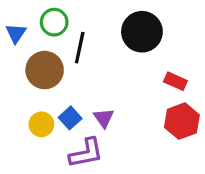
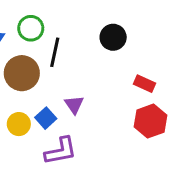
black circle: (142, 32) -> (113, 37), size x0.7
purple triangle: (104, 118) -> (74, 105), moved

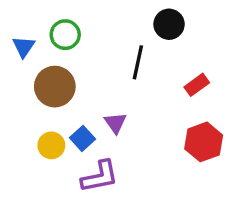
black circle: (113, 37) -> (169, 24), moved
black line: (55, 52) -> (138, 62), moved
red rectangle: (145, 84) -> (197, 85), moved, turned -60

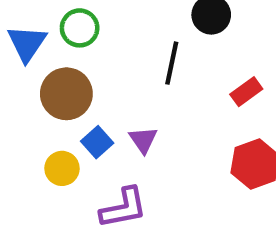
blue triangle: (24, 47) -> (27, 43), size x1.4
blue square: (82, 138) -> (97, 142), moved

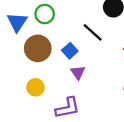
black line: (172, 63) -> (93, 32), turned -60
blue square: (97, 142) -> (70, 51), moved

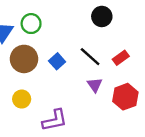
black line: (93, 32) -> (90, 57), moved
purple triangle: (78, 72) -> (95, 85), moved

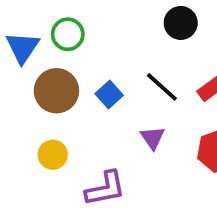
purple triangle: (95, 85) -> (152, 138), moved

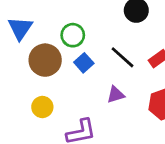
green circle: (68, 34) -> (73, 35), moved
purple triangle: (152, 138) -> (116, 95), turned 48

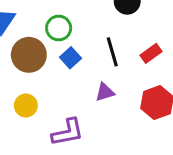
black line: (122, 57) -> (112, 52), turned 32

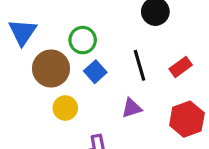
yellow circle: (26, 106) -> (65, 108), moved

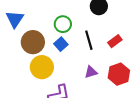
green circle: (83, 40) -> (63, 24), moved
yellow circle: (65, 108) -> (42, 67), size x1.5
purple triangle: (132, 108) -> (91, 72), moved

